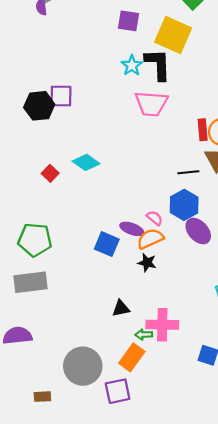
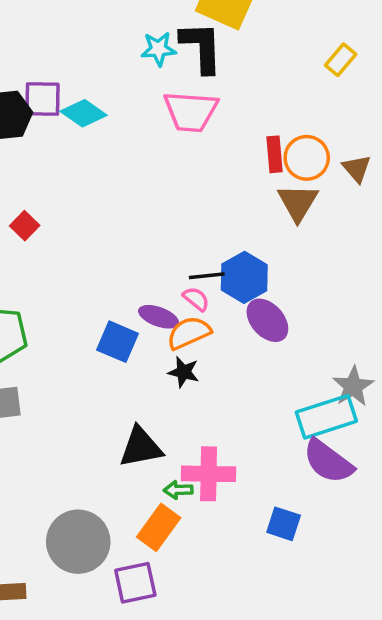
cyan star: (132, 66) -> (159, 49), turned 30
cyan diamond: (86, 162) -> (84, 113), moved
black line: (188, 172) -> (207, 276), moved
black triangle: (121, 308) -> (141, 447), size x1.5

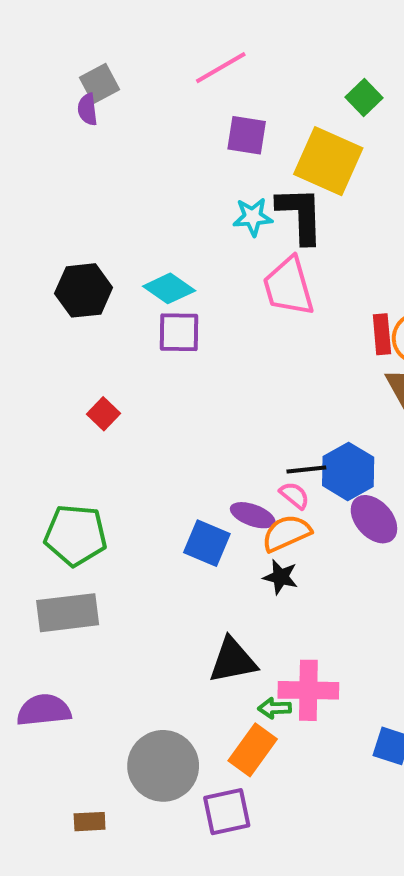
purple square: (43, 99) -> (179, 332), moved
pink trapezoid: (191, 111) -> (288, 286), turned 70

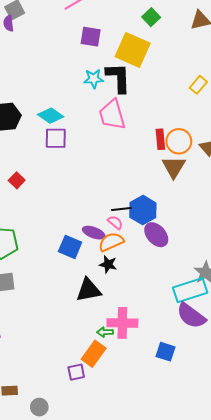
black triangle: (233, 660) -> (89, 290), moved
gray circle: (163, 766) -> (39, 407), moved, size x0.5
purple square: (227, 812) -> (76, 372), moved, size x0.7

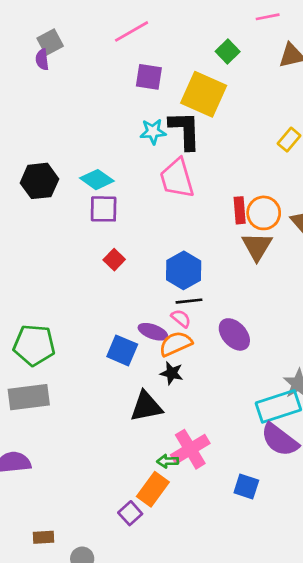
red square: (17, 180) -> (114, 260), moved
blue hexagon: (143, 210) -> (184, 270), moved
pink cross: (122, 323) -> (190, 449), turned -32
purple square: (76, 372) -> (130, 513), turned -30

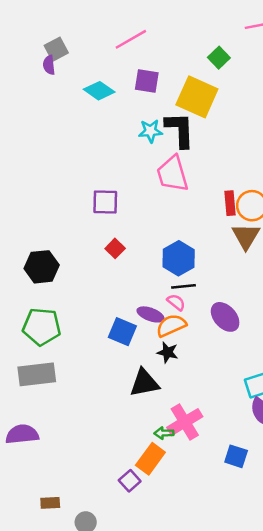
cyan diamond: (97, 180) -> (99, 91), moved
black hexagon: (39, 181) -> (42, 267), moved

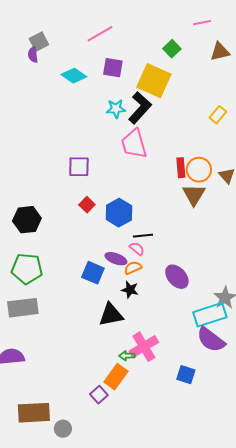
black L-shape: (180, 130) -> (140, 108), turned 44
blue hexagon: (179, 258) -> (119, 213), moved
purple ellipse: (225, 317) -> (177, 277), moved
orange semicircle: (171, 325) -> (133, 268), size x0.7
brown rectangle: (50, 503) -> (34, 413), size x2.0

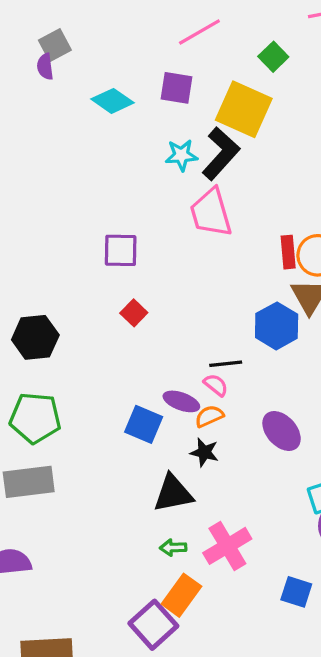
pink line: (100, 34) -> (199, 32), moved
blue hexagon: (119, 213) -> (277, 326), moved
green arrow: (127, 356) -> (173, 548), moved
purple square: (99, 395) -> (153, 625), size x1.6

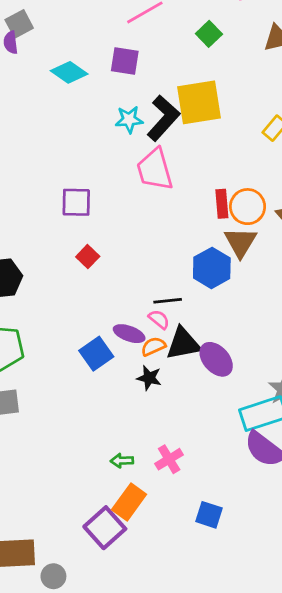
yellow square: (244, 109) -> (199, 102), moved, turned -33
blue square: (144, 424) -> (96, 354), turned 32
black triangle: (173, 493) -> (183, 344), moved
pink cross: (227, 546) -> (169, 459), size x0.7
blue square: (296, 592) -> (209, 515), moved

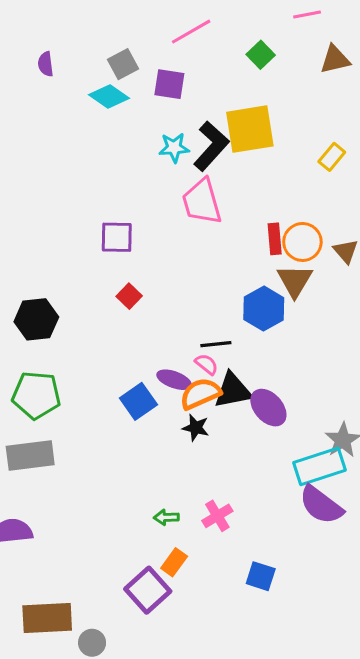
gray square: (19, 24) -> (123, 64), moved
orange semicircle: (153, 346) -> (200, 394), size x1.5
orange rectangle: (129, 502) -> (174, 562), size x0.7

